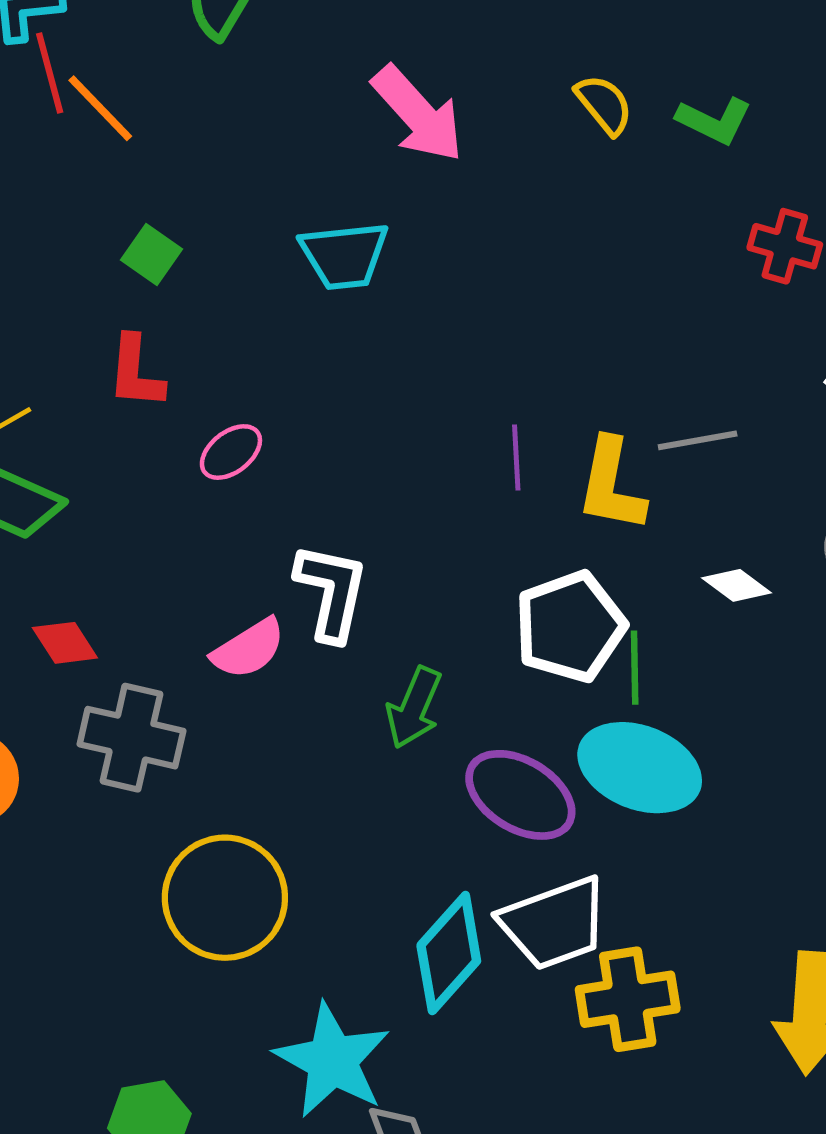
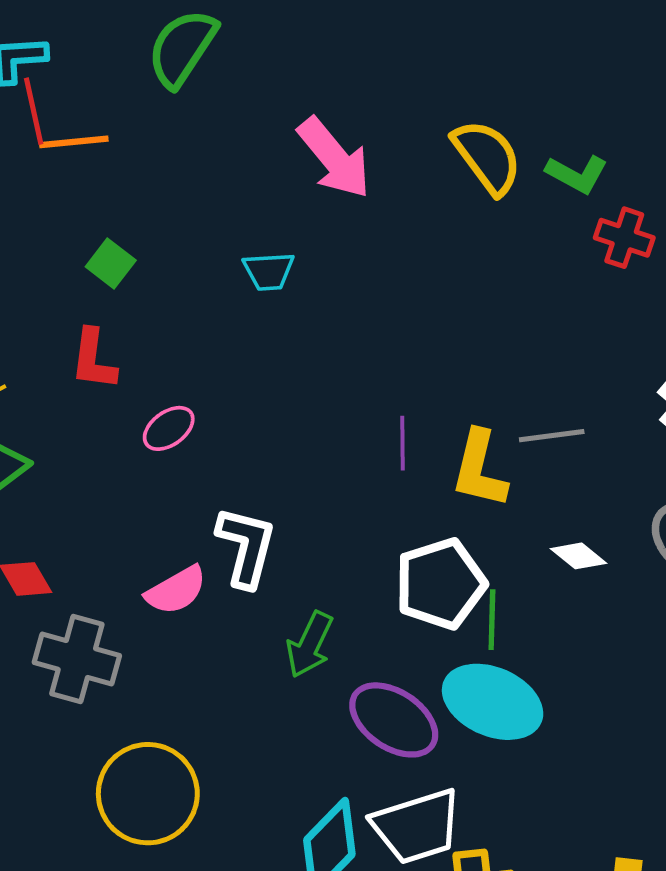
yellow semicircle: (604, 104) -> (487, 157), size x1.5
orange line: (100, 108) -> (74, 142), turned -54
red cross: (785, 246) -> (624, 238), moved
cyan trapezoid: (344, 255) -> (269, 271), size x0.7

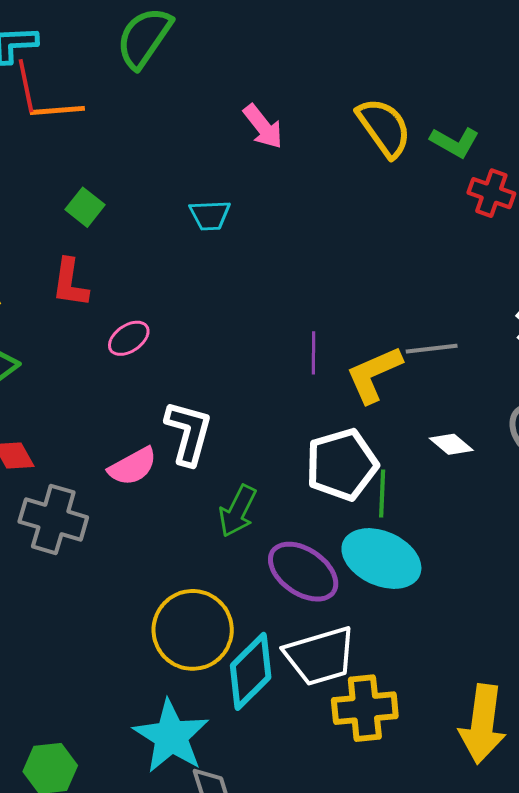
pink arrow: (334, 158) -> (263, 126), size x0.7
yellow L-shape: (479, 469) -> (374, 374), turned 52
yellow circle: (148, 794) -> (193, 630), moved

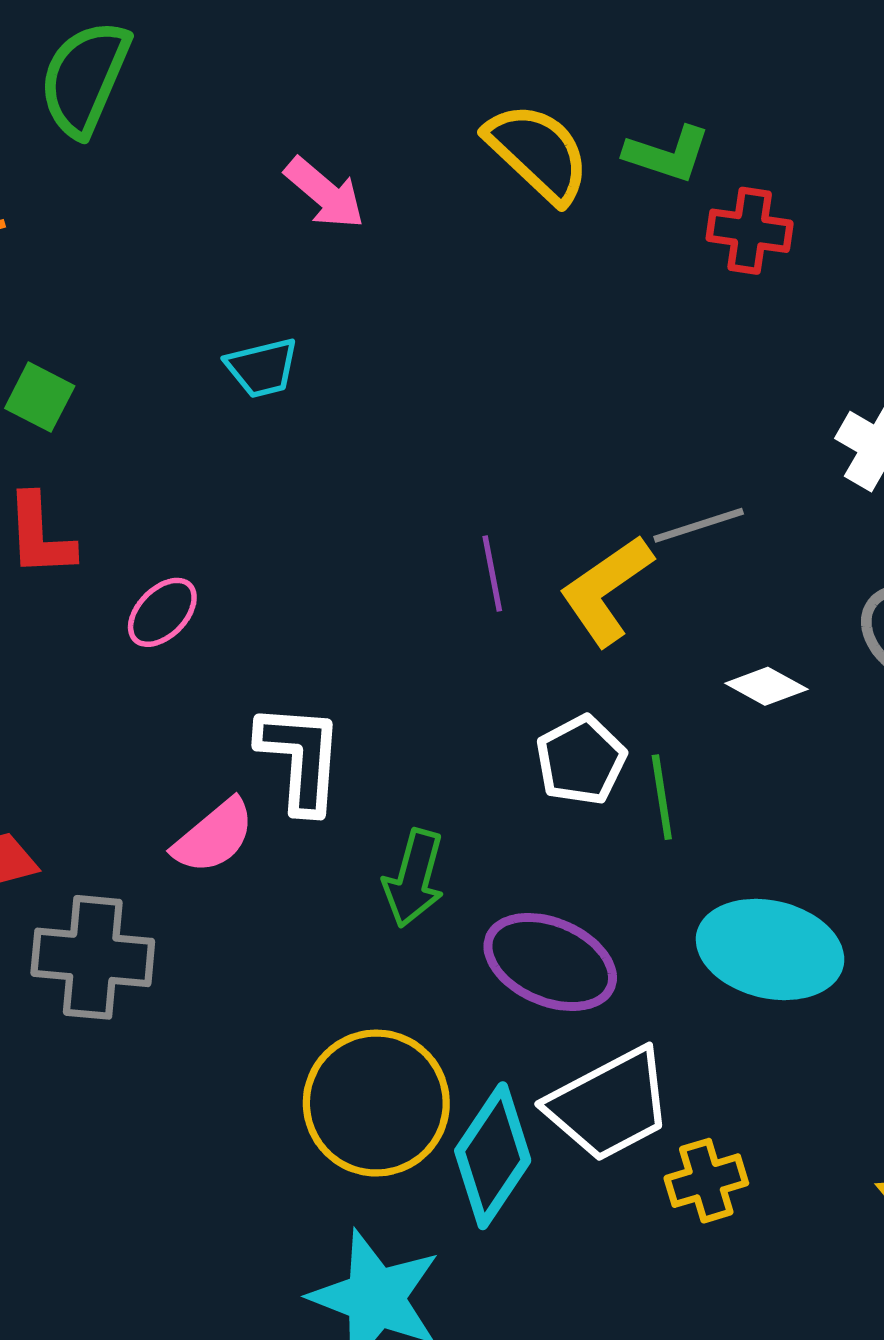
white pentagon: (342, 465) -> (581, 760), size x0.7
cyan ellipse: (381, 559) -> (770, 949), moved
yellow cross: (365, 708) -> (706, 1181), size x0.7

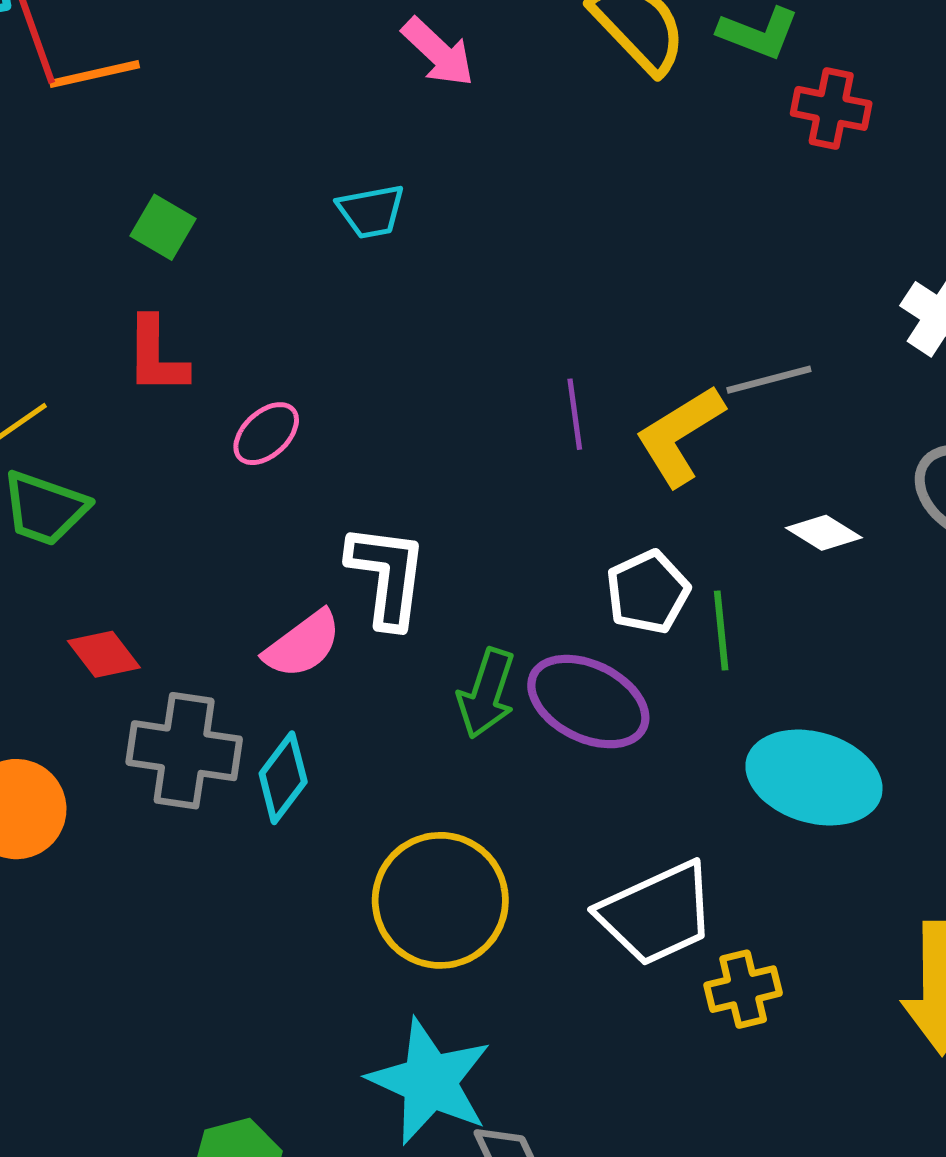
purple ellipse: (550, 962) -> (588, 702), moved
cyan diamond: (493, 1156) -> (283, 778), moved, size x0.7

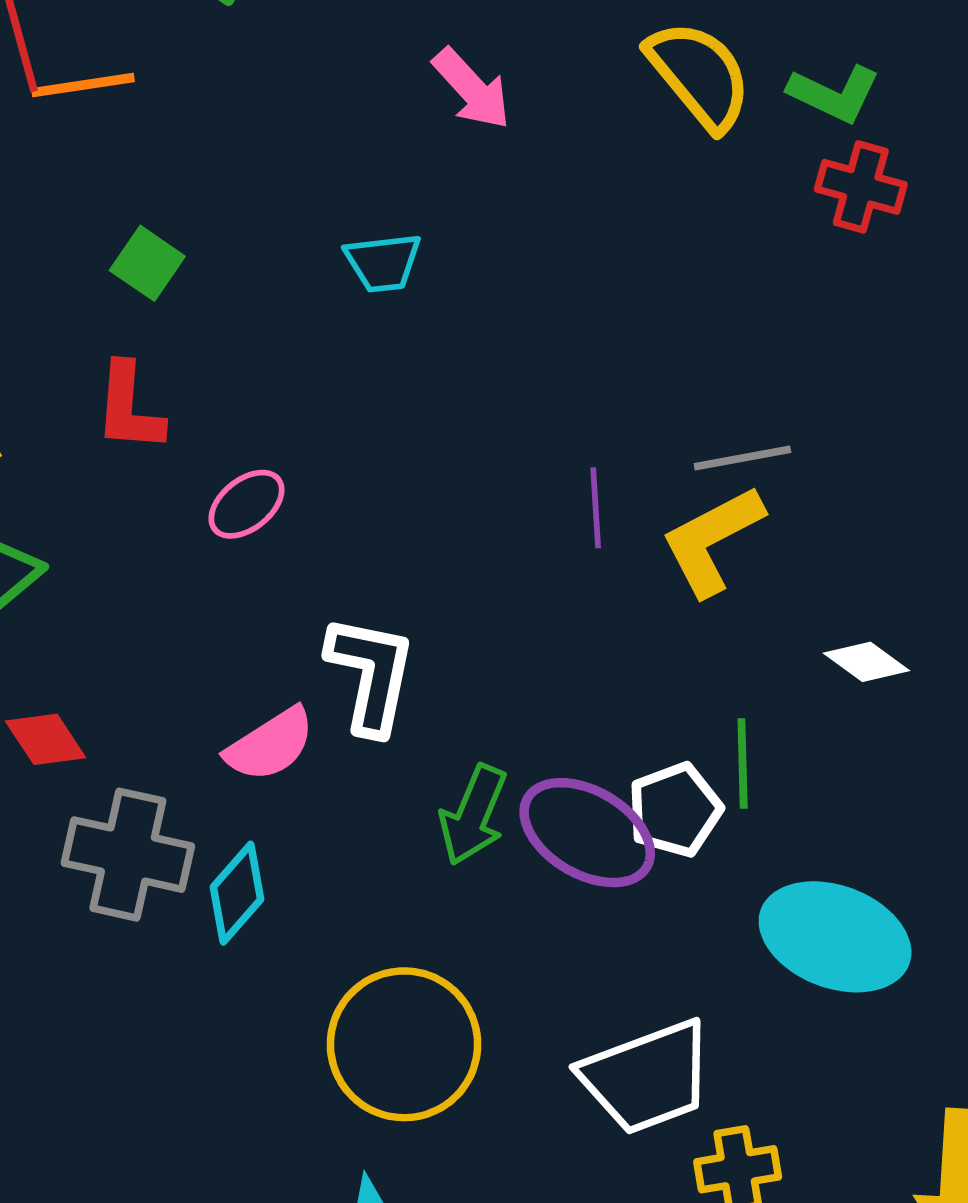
red cross: (831, 108) -> (861, 187), moved
gray line: (769, 380) -> (742, 458), moved
white pentagon: (648, 592) -> (675, 810), moved

